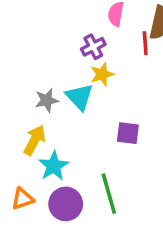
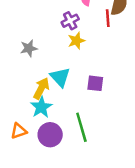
cyan triangle: (79, 97) -> (60, 77), moved
gray star: (47, 100) -> (29, 48), moved
yellow arrow: (35, 140) -> (41, 88), moved

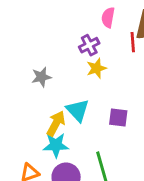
cyan star: (41, 107) -> (56, 145), turned 30

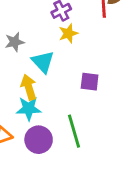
cyan triangle: (78, 110) -> (43, 62), moved
yellow arrow: (56, 123) -> (29, 87), turned -45

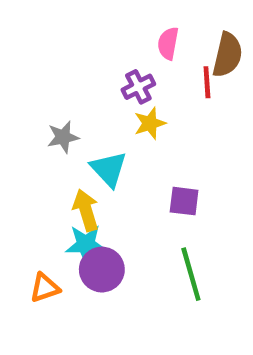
green line: (74, 131) -> (191, 274), moved
purple circle: (39, 140) -> (102, 270), moved

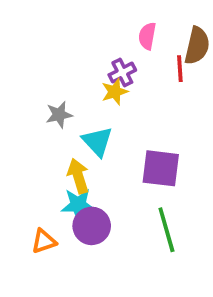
yellow star: (150, 123) -> (115, 92), moved
purple square: (184, 201) -> (161, 168), size x1.5

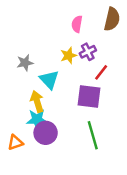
pink semicircle: (147, 36) -> (77, 24), moved
red line: (180, 69) -> (101, 72), moved, turned 42
purple cross: (122, 72) -> (88, 52), moved
yellow star: (115, 92) -> (69, 55), moved

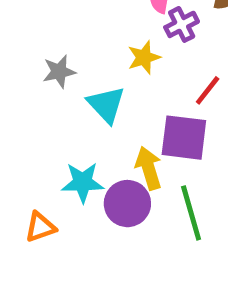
purple cross: (88, 52) -> (182, 24), moved
yellow arrow: (37, 101) -> (149, 168), moved
purple circle: (46, 133) -> (127, 204), moved

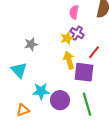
purple cross: (182, 24) -> (77, 33), moved, turned -32
cyan triangle: (106, 105) -> (19, 70), moved
yellow arrow: (149, 168) -> (69, 60), moved

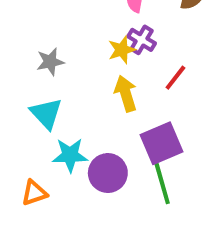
cyan triangle: (19, 70) -> (46, 113), moved
purple square: (84, 72) -> (161, 143), moved, turned -30

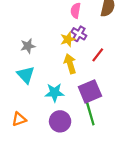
cyan star: (70, 155) -> (54, 93), moved
purple circle: (108, 173) -> (60, 121), moved

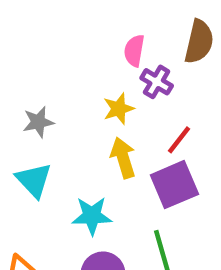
purple cross: (79, 34) -> (157, 82), moved
purple square: (90, 91) -> (174, 185), moved

